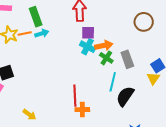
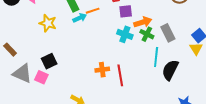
orange line: (25, 33) -> (93, 11), moved
cyan cross: (88, 47) -> (125, 34), moved
orange cross: (82, 110) -> (102, 70), moved

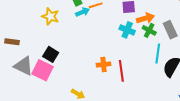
brown rectangle: (10, 50) -> (12, 42), turned -40
black square: (49, 61) -> (51, 54), turned -35
pink square: (41, 77) -> (42, 70), size x1.5

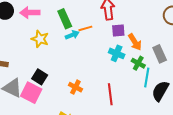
orange arrow: (145, 18) -> (135, 42), turned 72
green cross: (149, 30) -> (138, 63), moved
orange cross: (104, 64) -> (75, 87), moved, turned 32

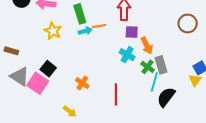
gray rectangle: (160, 54) -> (161, 65), moved

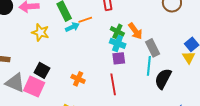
purple square: (132, 32) -> (119, 58), moved
green cross: (148, 67) -> (117, 31), moved

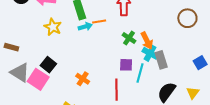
cyan cross: (118, 43) -> (150, 53), moved
yellow triangle: (189, 57) -> (193, 93), moved
cyan line: (149, 66) -> (140, 73), moved

